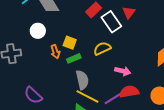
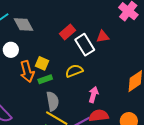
red triangle: (129, 13) -> (103, 36), turned 40
orange arrow: (55, 52) -> (27, 72), size x1.5
pink arrow: (123, 71) -> (93, 95), turned -91

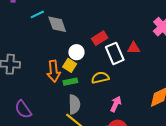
white circle: (11, 50) -> (76, 52), moved

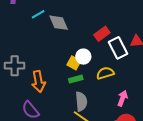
white circle: (76, 52) -> (83, 57), moved
orange arrow: (54, 71) -> (38, 81), moved

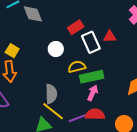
yellow square: (74, 63) -> (12, 51), moved
green rectangle: (76, 79) -> (92, 77), moved, size x1.6

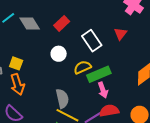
red rectangle: (76, 27) -> (62, 23), moved
red triangle: (110, 37) -> (120, 34), moved, turned -40
pink arrow: (93, 93) -> (103, 90), turned 147

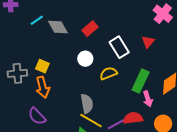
green rectangle: (99, 74) -> (141, 81), moved, turned -45
pink arrow: (103, 90) -> (148, 99), moved

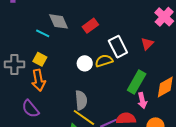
cyan line: (37, 20) -> (43, 33), moved, turned 56
white circle: (85, 59) -> (85, 63), moved
yellow semicircle: (108, 73) -> (104, 61), moved

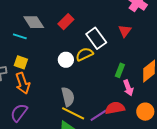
green rectangle: (137, 82) -> (120, 70), size x0.6
purple semicircle: (30, 109) -> (19, 113), turned 84

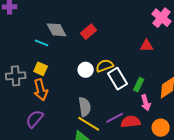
red triangle: (125, 31) -> (147, 46), turned 48
white rectangle: (96, 38) -> (118, 79), moved
purple line: (98, 115) -> (115, 118), moved

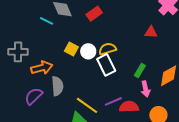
yellow square: (41, 69) -> (71, 49), moved
white rectangle: (118, 79) -> (106, 65), moved
orange arrow: (41, 90) -> (42, 68), turned -95
gray semicircle: (85, 107) -> (57, 86), moved

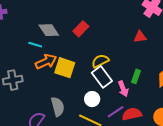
yellow square: (71, 49) -> (65, 68), size x1.5
white circle: (88, 51) -> (92, 99), moved
orange arrow: (42, 68) -> (46, 62), moved
pink arrow: (145, 89) -> (123, 89), moved

